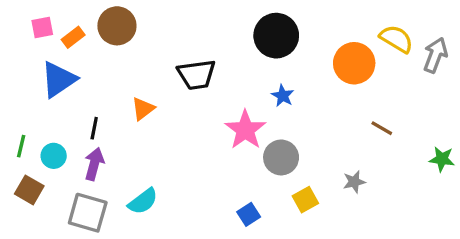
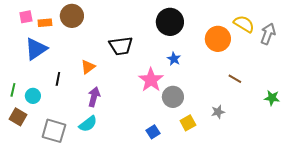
orange rectangle: (73, 37) -> (45, 23), turned 32
purple arrow: (94, 164) -> (94, 97), moved

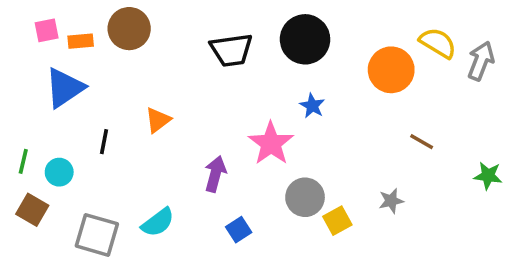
black trapezoid: (121, 46) -> (231, 50), moved
purple arrow: (94, 97) -> (215, 174), moved
gray circle: (173, 97) -> (305, 197), moved
blue square: (153, 132) -> (239, 230), moved

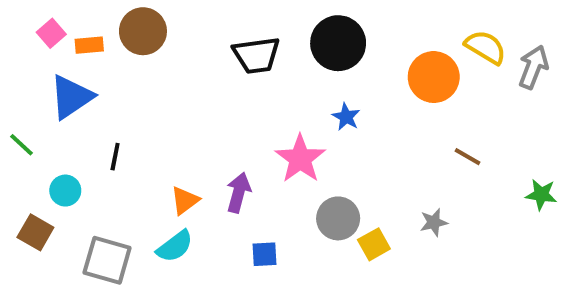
pink square: (47, 30) -> (51, 33), turned -30
orange triangle: (158, 120) -> (185, 200), moved
green line: (23, 161) -> (21, 145), moved, turned -60
blue square: (239, 230) -> (264, 254), turned 30

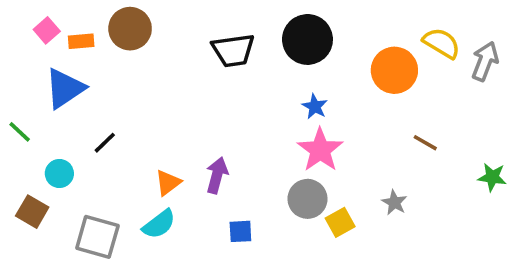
black line: (115, 157) -> (105, 143), turned 35
pink star: (300, 159) -> (320, 150), moved
gray star: (434, 222) -> (394, 202), turned -30

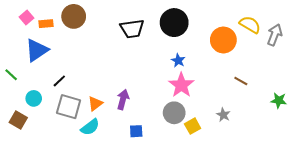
gray square: (97, 237) -> (69, 107), moved

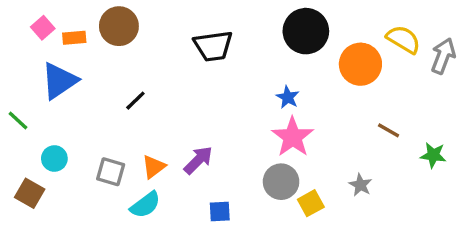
black circle: (174, 23) -> (306, 31), moved
black line: (59, 81) -> (135, 101), moved
purple arrow: (123, 99) -> (198, 160), turned 30
green star: (279, 100) -> (433, 155), moved
gray square: (69, 107) -> (111, 172), size x0.7

